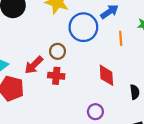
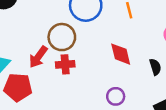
brown circle: (58, 51) -> (62, 37), size x1.5

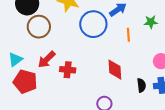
brown circle: (62, 37) -> (39, 27), moved

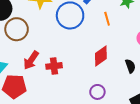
red diamond: (115, 70) -> (101, 56), turned 70

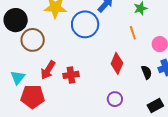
orange line: (107, 19) -> (133, 33), moved
red diamond: (101, 56) -> (117, 63), turned -30

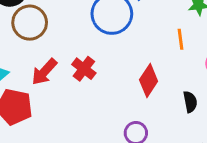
red cross: (71, 75) -> (84, 69), moved, turned 35

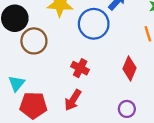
red arrow: (44, 72) -> (73, 100), moved

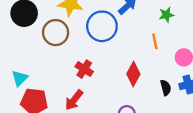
brown circle: (34, 41) -> (56, 33), moved

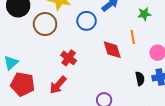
blue circle: (102, 26) -> (87, 21), size x0.7
red diamond: (133, 74) -> (112, 50), moved, turned -50

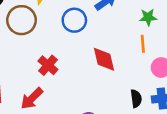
orange line: (133, 37) -> (143, 44), moved

